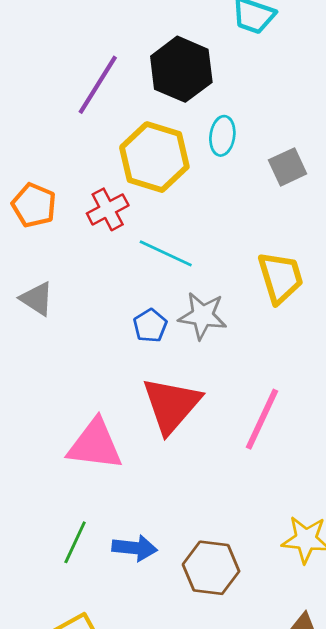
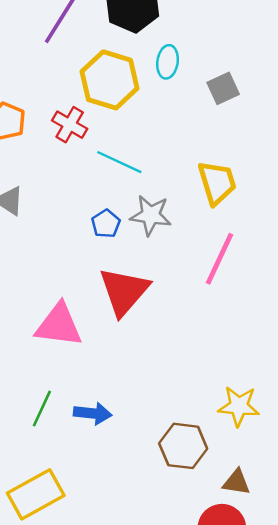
red cross: (108, 209) -> (70, 125), turned -32
pink line: (262, 419) -> (219, 259), moved
brown hexagon: (211, 568) -> (183, 446), moved

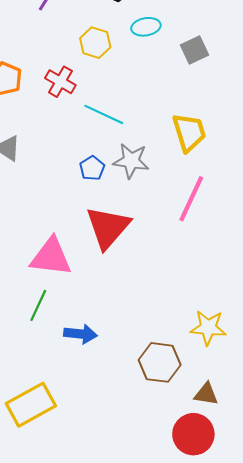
cyan ellipse: (168, 62) -> (146, 27), turned 72
yellow hexagon: (110, 80) -> (95, 43), size x0.6
green line: (42, 409) -> (38, 305), moved

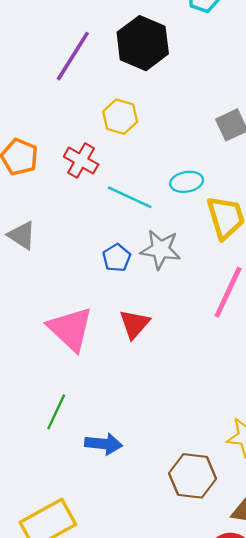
cyan ellipse: (146, 27) -> (187, 182), moved
red triangle: (108, 227) -> (134, 324), size x0.6
pink triangle: (51, 257) -> (70, 329), moved, turned 36

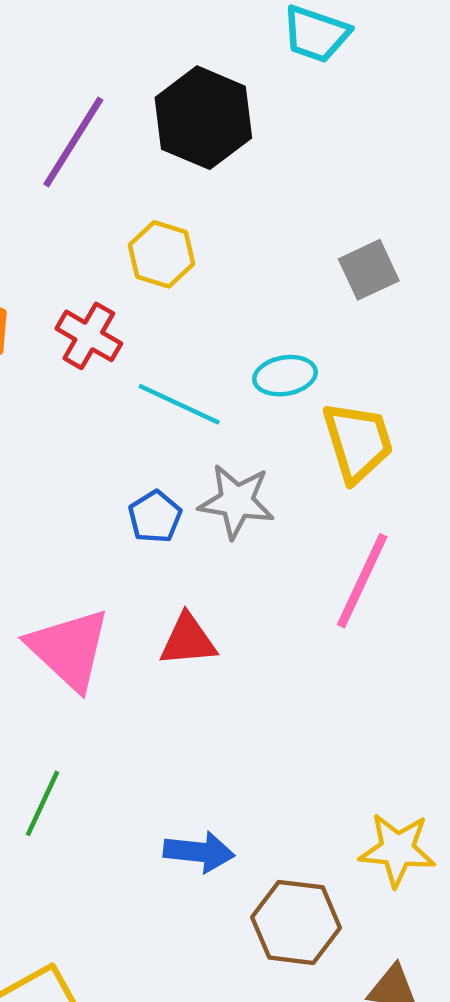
red triangle: (134, 324) -> (188, 640), turned 44
blue arrow: (104, 444) -> (199, 852), moved

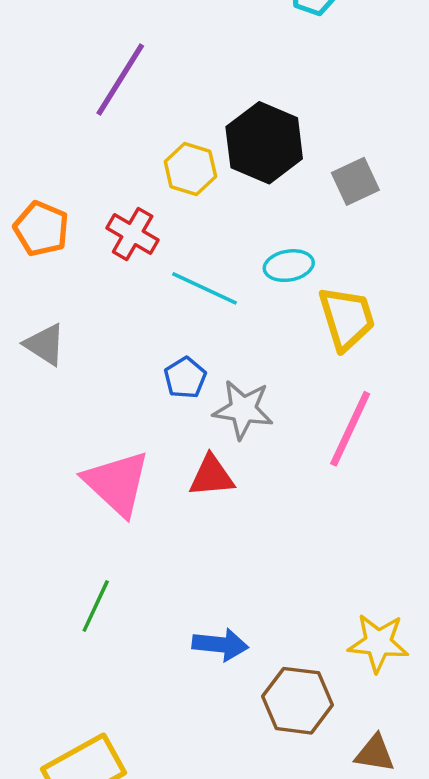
black hexagon: (203, 118) -> (264, 143), moved
gray star: (236, 501) -> (243, 409), moved

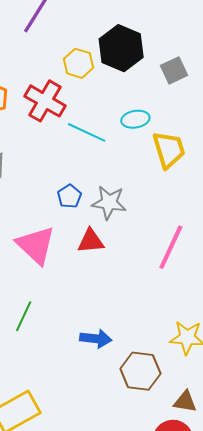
red cross: (133, 234) -> (45, 101), size x1.4
blue pentagon: (185, 378) -> (69, 196), moved
pink line: (350, 429) -> (171, 247), moved

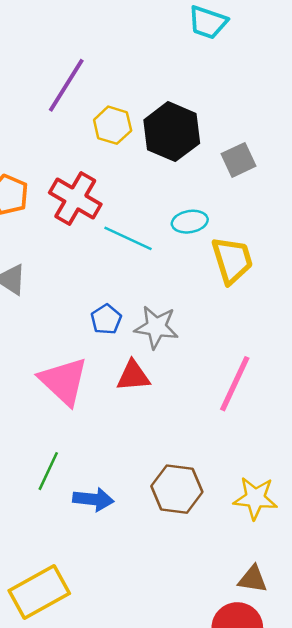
yellow hexagon: (79, 63) -> (113, 125), moved
blue arrow: (96, 339) -> (93, 499), moved
brown hexagon: (140, 371) -> (177, 489), moved

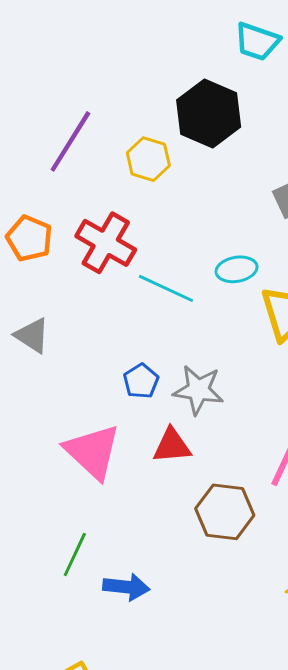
purple line: (66, 85) -> (70, 141), moved
black hexagon: (172, 132) -> (209, 113), moved
brown hexagon: (177, 489) -> (225, 512), moved

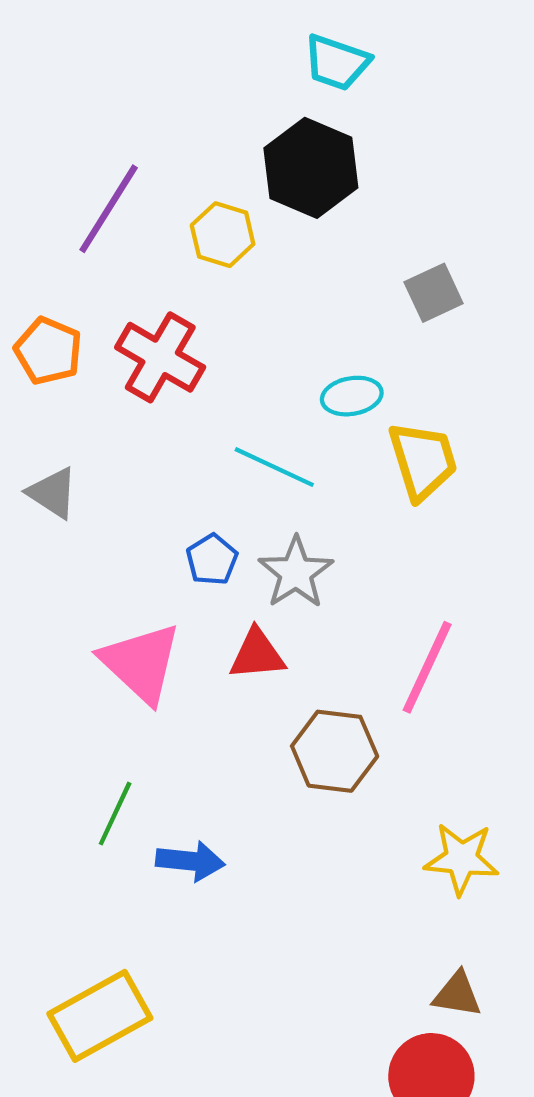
cyan trapezoid: (257, 41) -> (337, 62), moved
cyan line: (166, 288) -> (274, 467), moved
gray star: (198, 390) -> (296, 573), turned 30

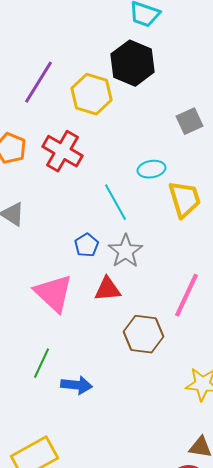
yellow hexagon: (223, 235) -> (92, 94), size x1.4
cyan line: (274, 467) -> (116, 202), turned 36

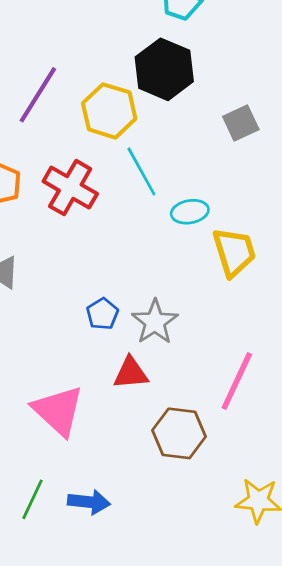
gray square: (190, 121) -> (241, 123), moved
cyan line: (116, 202) -> (141, 171), moved
pink triangle: (54, 293) -> (58, 411), moved
green line: (42, 363) -> (33, 499), moved

